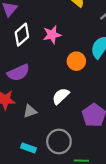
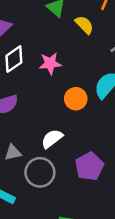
gray circle: (59, 141) -> (40, 172), moved

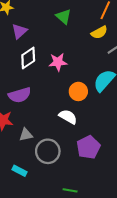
yellow semicircle: (84, 25) -> (99, 32), moved, turned 105
white semicircle: (52, 139) -> (68, 117), moved, turned 66

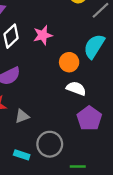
white semicircle: (68, 117) -> (76, 88), moved
gray circle: (48, 151) -> (50, 144), moved

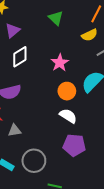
pink star: (43, 35) -> (60, 63), moved, turned -30
purple pentagon: (89, 118) -> (74, 145), turned 30

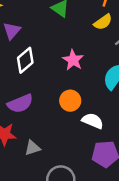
orange circle: (67, 91) -> (70, 101), moved

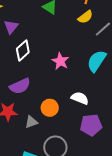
pink star: (73, 60) -> (60, 61), moved
orange circle: (70, 101) -> (50, 108), moved

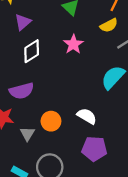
pink star: (60, 61) -> (73, 44), moved
gray triangle: (31, 122) -> (27, 134), turned -48

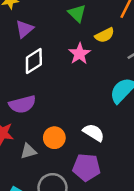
yellow semicircle: (109, 25) -> (105, 35), moved
gray triangle: (27, 134) -> (28, 151), turned 42
purple pentagon: (94, 149) -> (86, 167), moved

